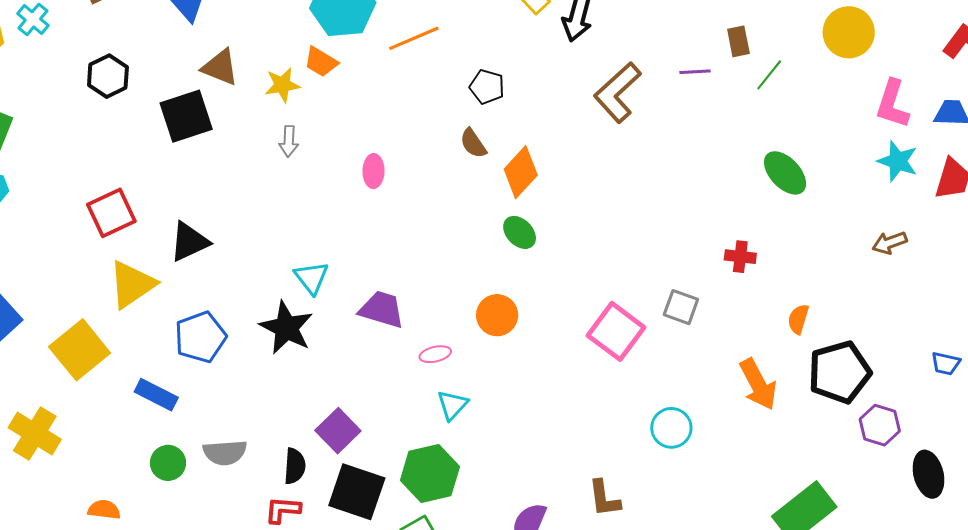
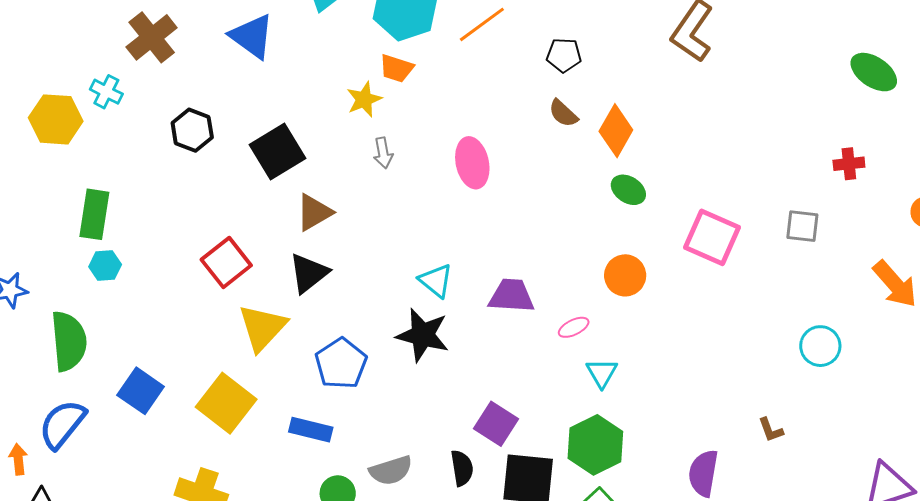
brown triangle: (220, 67) -> (314, 212), moved, turned -39
pink ellipse: (373, 171) -> (472, 163), size x1.5
pink square: (616, 331) -> (712, 237), moved
brown L-shape: (604, 498) -> (771, 430), size x0.7

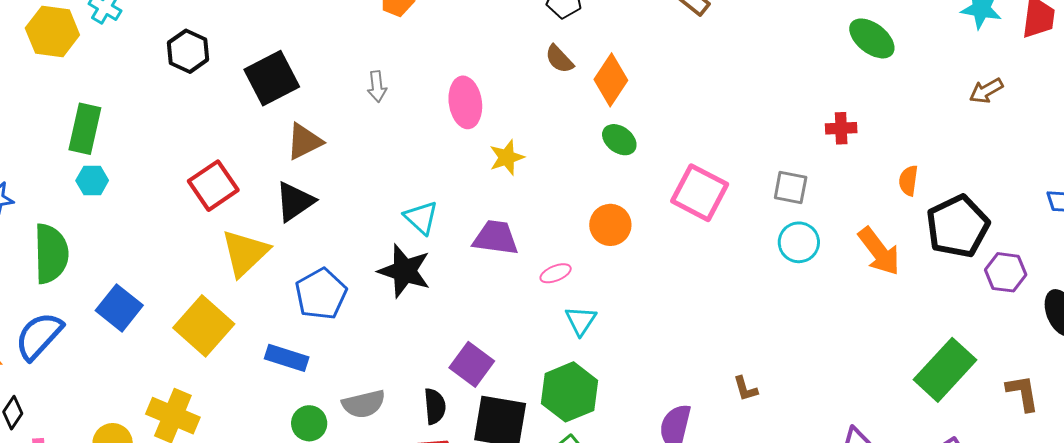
yellow star: (364, 99) -> (507, 157), moved
cyan circle: (820, 346) -> (799, 242), moved

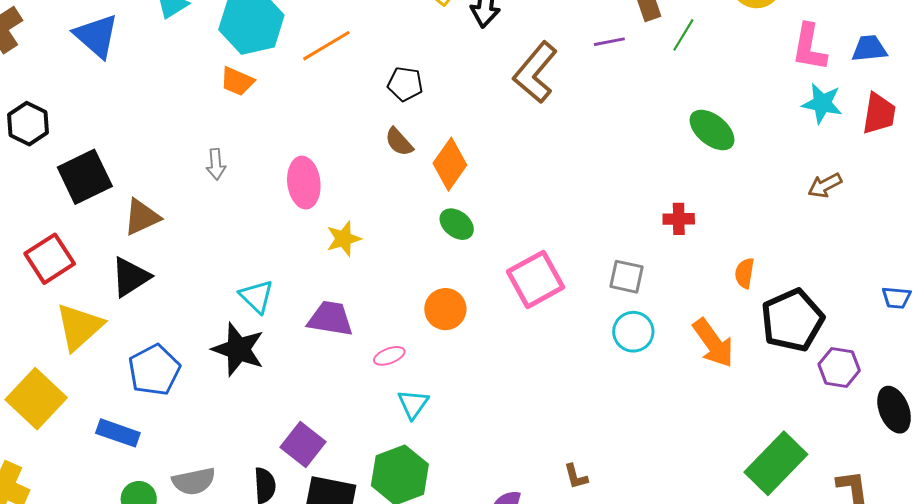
black square: (272, 78) -> (85, 177), moved
pink square: (700, 193) -> (536, 279), turned 32

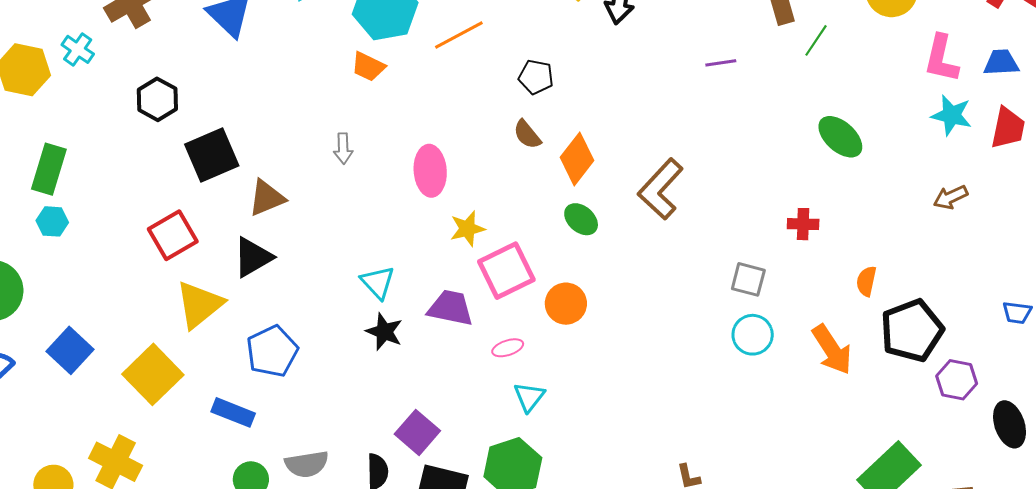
purple line: (609, 42) -> (721, 63), moved
brown L-shape: (535, 72) -> (661, 189), moved
pink square: (536, 279) -> (506, 271), moved
black star: (238, 349) -> (384, 332), moved, size x0.7

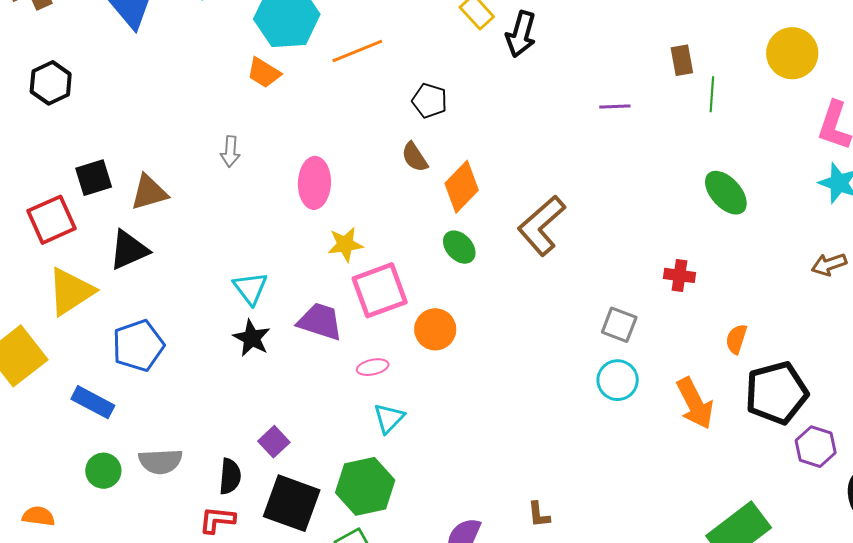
green line: (816, 40) -> (712, 94), turned -36
black square: (212, 155) -> (94, 178), moved, size x0.7
purple square: (417, 432) -> (274, 442), size x0.7

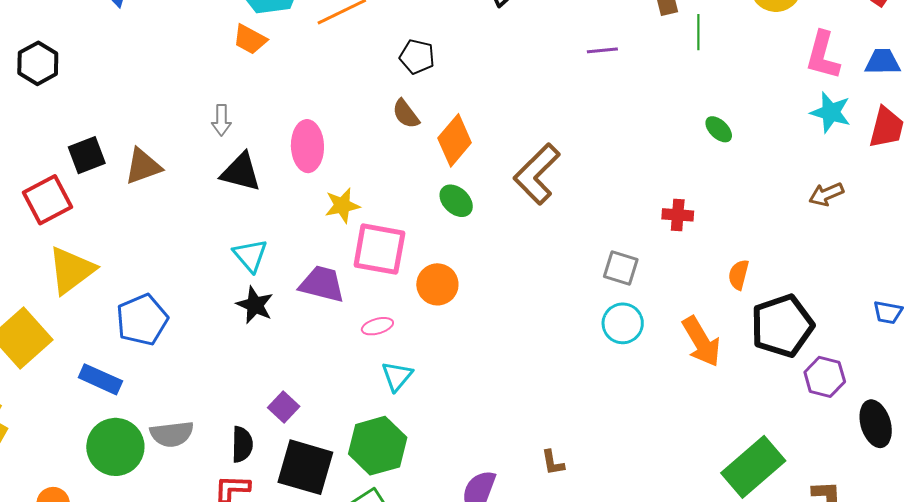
green ellipse: (726, 193) -> (719, 129), size x0.6
black triangle: (129, 250) -> (241, 172), moved, turned 42
pink square: (380, 290) -> (379, 249), turned 34
green circle: (103, 471) -> (115, 447), size x1.6

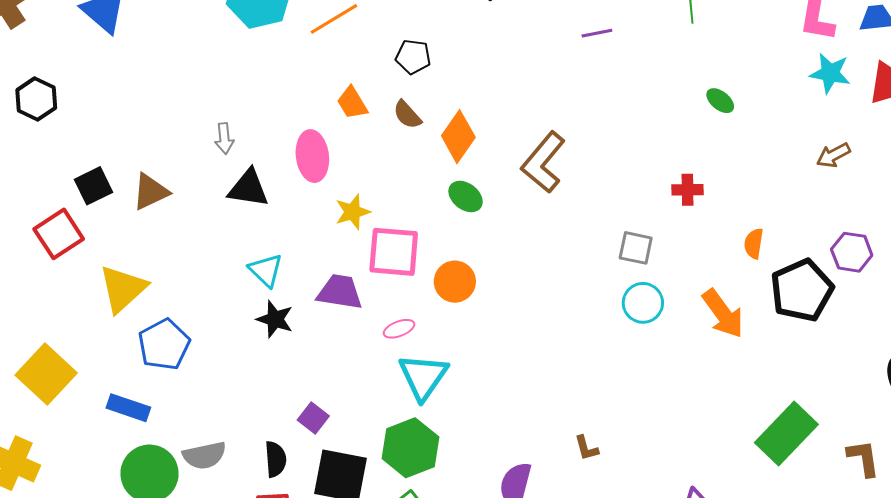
orange trapezoid: (250, 39) -> (352, 103), moved, turned 36
yellow triangle: (71, 270) -> (123, 289), moved
cyan triangle: (397, 376) -> (423, 377), size x1.6
purple hexagon: (825, 377) -> (852, 252), moved

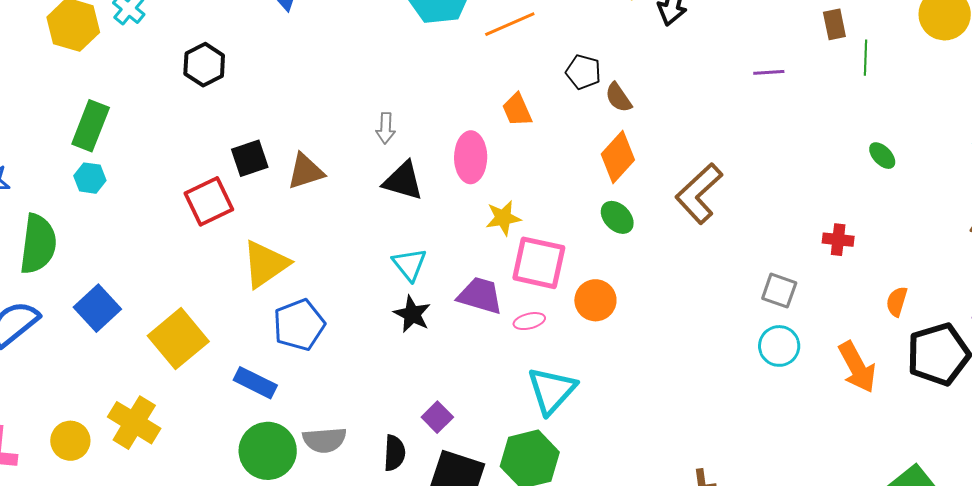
brown semicircle: (407, 115) -> (618, 98), moved
pink ellipse: (399, 329) -> (529, 321), moved

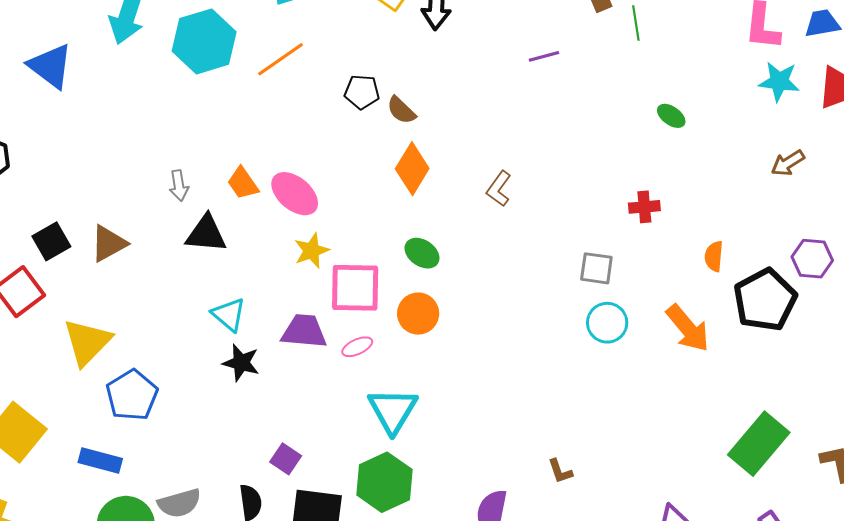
orange trapezoid: (517, 110) -> (243, 183), moved
pink ellipse: (471, 157) -> (295, 194), moved, turned -39
brown L-shape: (699, 194) -> (499, 189), size x0.6
green ellipse: (617, 217) -> (422, 253), moved

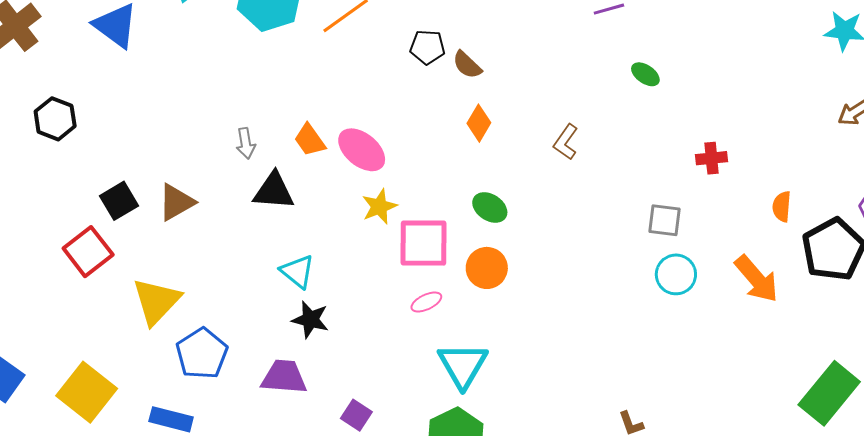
green ellipse: (671, 116) -> (645, 74), moved
orange diamond: (412, 169) -> (479, 123), size x0.7
purple trapezoid: (304, 331) -> (284, 377), moved

